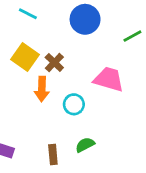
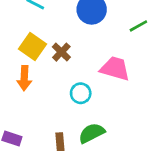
orange arrow: (42, 89) -> (24, 78), moved
green semicircle: (85, 145) -> (92, 133), size x1.4

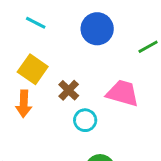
brown cross: (61, 52) -> (69, 90), moved

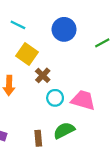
yellow square: (33, 69) -> (27, 54), moved
pink trapezoid: (123, 93) -> (83, 100), moved

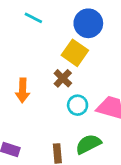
yellow square: (27, 54) -> (75, 53), moved

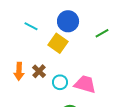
cyan line: (33, 18) -> (31, 26), moved
brown cross: (63, 78) -> (39, 71), moved

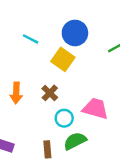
brown cross: (39, 71) -> (50, 93), moved
cyan circle: (60, 82) -> (64, 118), moved

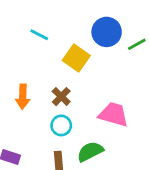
blue circle: (75, 33) -> (107, 32), moved
cyan circle: (64, 118) -> (61, 125), moved

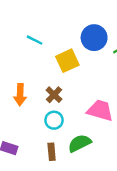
yellow square: (76, 58) -> (67, 61), turned 30

